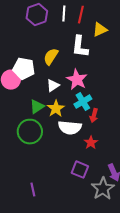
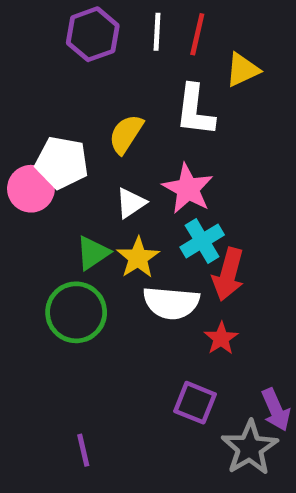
red arrow: (94, 116) -> (228, 274), size x1.5

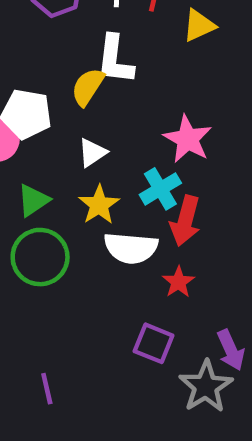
white L-shape: (195, 110) -> (115, 60), moved
pink star: (188, 189) -> (188, 139), moved
green triangle: (93, 253) -> (33, 200), moved

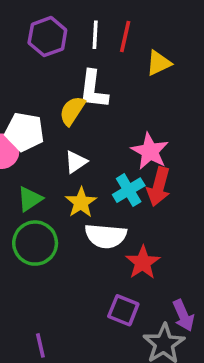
red arrow: (185, 221) -> (159, 187), moved
red star: (179, 282) -> (143, 262), size x1.4

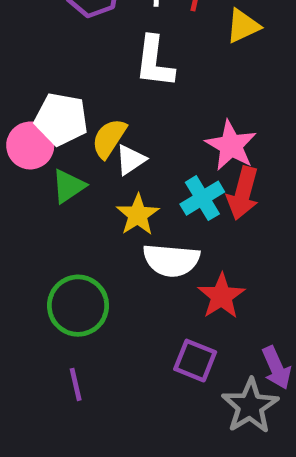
yellow semicircle: (72, 111) -> (109, 138), moved
green triangle: (30, 199) -> (68, 186), moved
green circle: (35, 243) -> (78, 306), moved
purple line: (40, 345) -> (76, 384), moved

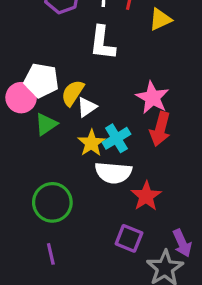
cyan cross: (202, 198) -> (116, 138), moved

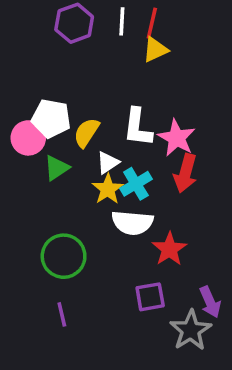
yellow triangle: (160, 19) -> (155, 50), moved
white L-shape: (102, 43) -> (138, 127), moved
white triangle: (87, 107) -> (108, 163), moved
purple square: (129, 238) -> (150, 297), turned -32

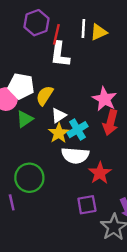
white line: (122, 21) -> (83, 29), moved
red line: (152, 23) -> (56, 34), moved
yellow triangle: (155, 50) -> (99, 32), moved
white L-shape: (138, 127) -> (60, 54), moved
purple line: (62, 314) -> (12, 202), moved

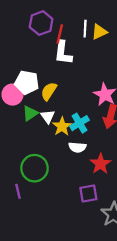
white triangle: (59, 115) -> (48, 117), moved, turned -32
white semicircle: (75, 155) -> (77, 147), size x0.7

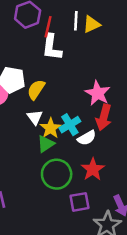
green triangle: (30, 113) -> (46, 144), moved
white semicircle: (77, 147) -> (87, 138), moved, turned -35
green circle: (35, 168) -> (57, 174), moved

